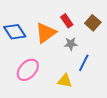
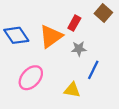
red rectangle: (67, 21) -> (74, 23), turned 64
brown square: (93, 23) -> (103, 13), moved

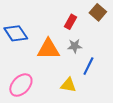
orange triangle: (51, 36) -> (48, 49), moved, turned 35
pink ellipse: (31, 78) -> (21, 85), moved

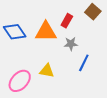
orange triangle: (48, 49) -> (46, 32), moved
yellow triangle: (68, 85) -> (47, 71), moved

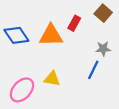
gray star: (71, 44) -> (103, 49), moved

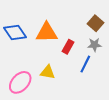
brown square: (103, 13) -> (96, 23), moved
red rectangle: (74, 23) -> (68, 47), moved

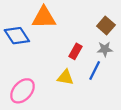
orange triangle: (47, 32) -> (44, 18), moved
yellow triangle: (48, 72) -> (65, 77), moved

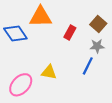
red rectangle: (75, 51) -> (70, 32), moved
yellow triangle: (65, 77) -> (49, 72), moved

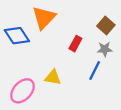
orange triangle: (41, 17) -> (44, 18), turned -45
red rectangle: (70, 32) -> (75, 44), moved

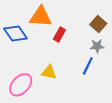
orange triangle: (44, 18) -> (41, 17), turned 50
red rectangle: (75, 44) -> (59, 35), moved

